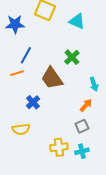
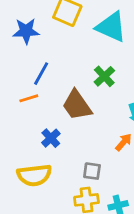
cyan triangle: (77, 21) -> (111, 27), size x1.4
gray square: (82, 126) -> (92, 171), moved, turned 32
yellow semicircle: (21, 129) -> (34, 175), size x1.4

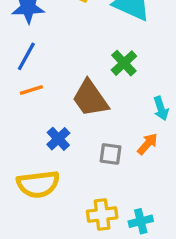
blue line: (41, 74) -> (26, 56), moved
gray square: (92, 171) -> (110, 154), moved

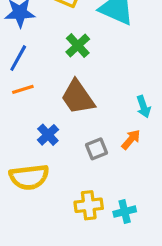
green cross: (124, 63) -> (78, 46), moved
gray square: (110, 154) -> (97, 149), turned -30

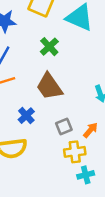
orange arrow: (131, 139) -> (90, 130), moved
yellow cross: (89, 205) -> (75, 152), moved

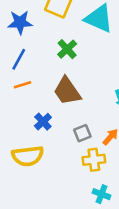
cyan cross: (86, 175) -> (101, 194), moved, turned 35

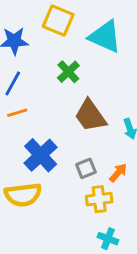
brown trapezoid: (67, 91) -> (90, 116), moved
blue cross: (43, 122) -> (41, 155), size x1.6

